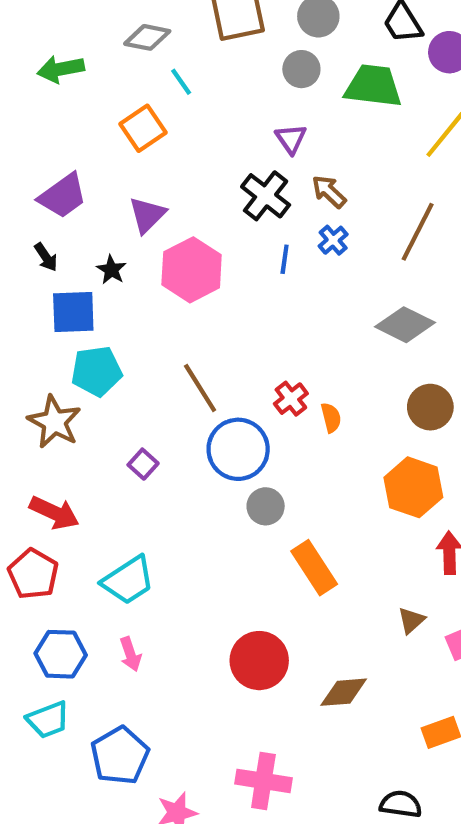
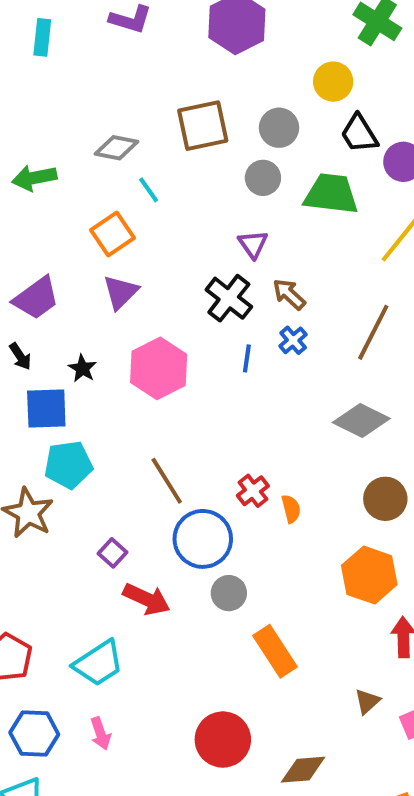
purple triangle: (147, 215) -> (121, 292), moved
red arrow: (54, 513) -> (147, 599), moved

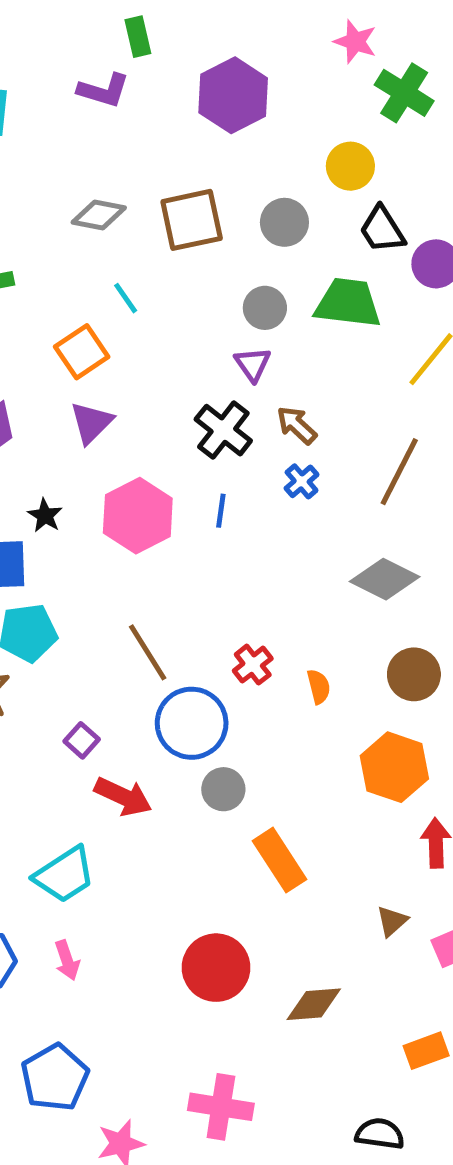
gray diamond: (117, 148) -> (99, 215), moved
gray circle: (263, 178) -> (265, 308), moved
blue line: (247, 358) -> (221, 511), moved
orange semicircle: (291, 509) -> (319, 687), moved

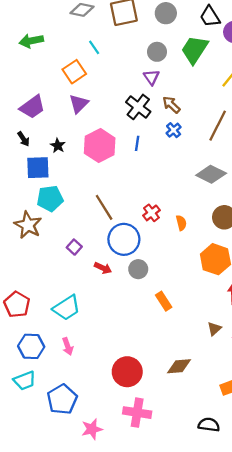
green trapezoid: (348, 303) -> (195, 50), turned -64
red arrow: (123, 797) -> (103, 268), moved, size x0.7
orange rectangle: (280, 860) -> (164, 301), size x0.7
red circle: (216, 968) -> (127, 372), moved

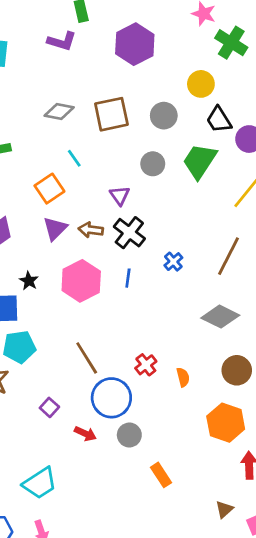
purple triangle: (151, 77) -> (120, 195), moved
brown arrow: (171, 105) -> (91, 230), moved, turned -36

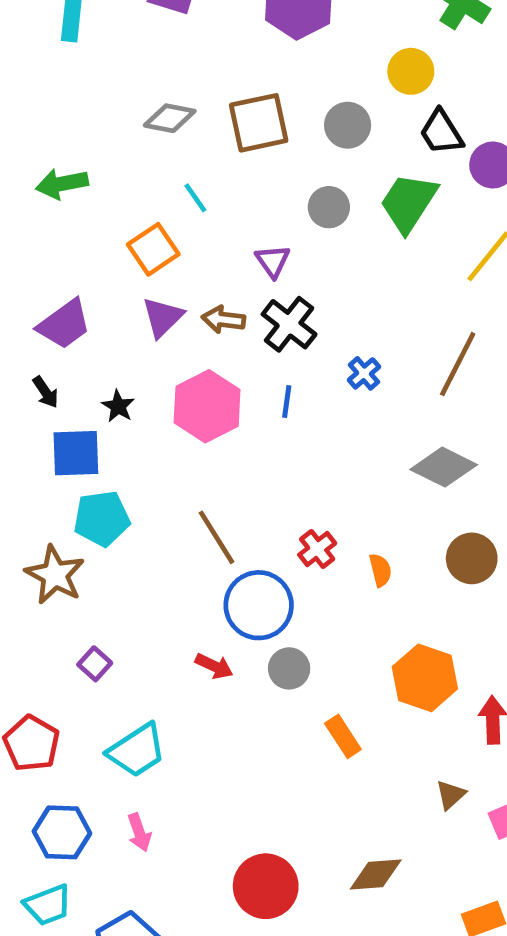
purple square: (49, 407) -> (95, 664), moved
orange hexagon: (226, 423) -> (425, 678), moved

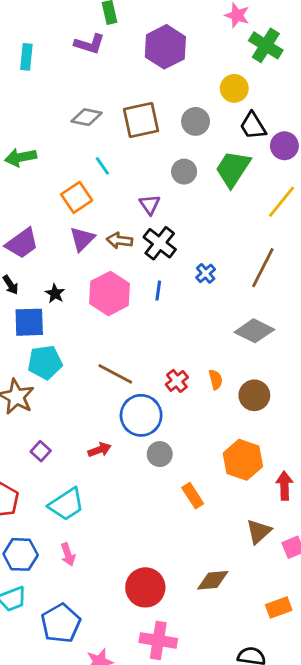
brown line: (216, 537) -> (115, 374), turned -30
brown circle: (472, 558) -> (254, 395), moved
orange semicircle: (380, 570) -> (216, 380), moved
red arrow: (214, 666) -> (99, 450), moved, turned -45
brown triangle: (451, 795) -> (259, 531), size x1.4

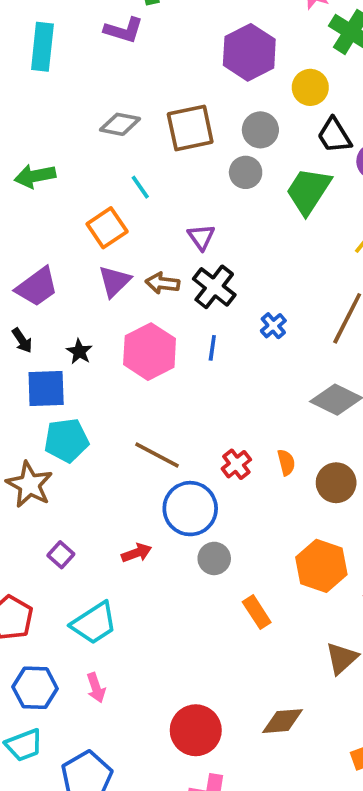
purple hexagon: (165, 47) -> (249, 52), moved
cyan rectangle: (26, 57) -> (42, 47), size x1.4
gray circle: (184, 172) -> (246, 172), moved

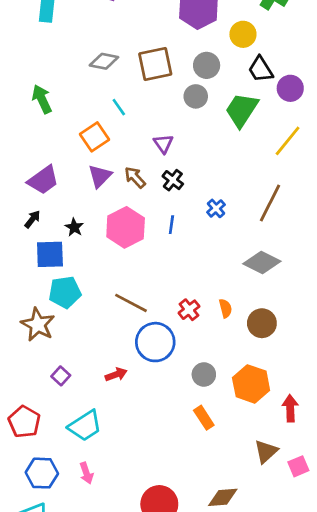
green arrow: (35, 176) -> (42, 99), turned 76
brown arrow: (162, 283) -> (135, 177), turned 40
black cross: (214, 287) -> (173, 180), size x0.7
black arrow: (22, 340) -> (32, 219), turned -108
gray circle: (214, 558) -> (204, 374), moved

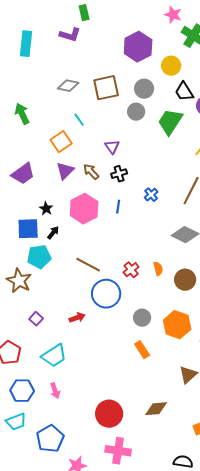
black cross: (173, 180) -> (119, 174), turned 35
black arrow: (32, 219) -> (53, 233), moved

